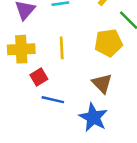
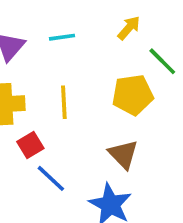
blue line: (53, 100) -> (51, 178), turned 30

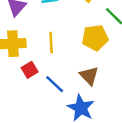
blue line: (51, 178) -> (55, 84), moved

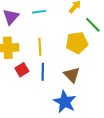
blue line: (55, 84) -> (43, 72), moved, turned 48

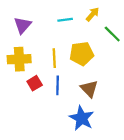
cyan line: (39, 12) -> (65, 20), moved
yellow pentagon: (77, 43) -> (82, 54), moved

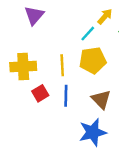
cyan line: (65, 20) -> (88, 34), moved, turned -40
purple triangle: (23, 25) -> (34, 15), moved
blue star: (82, 118) -> (93, 132), turned 30

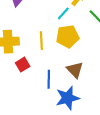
blue line: (66, 96) -> (49, 79), moved

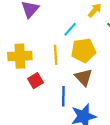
cyan line: (63, 13) -> (70, 29), moved
brown triangle: (75, 70) -> (84, 77), moved

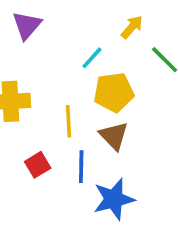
yellow line: (56, 55) -> (68, 121), moved
red square: (36, 81) -> (38, 165), moved

